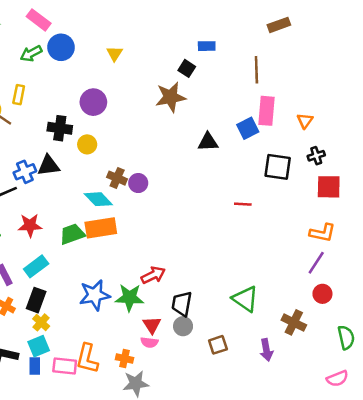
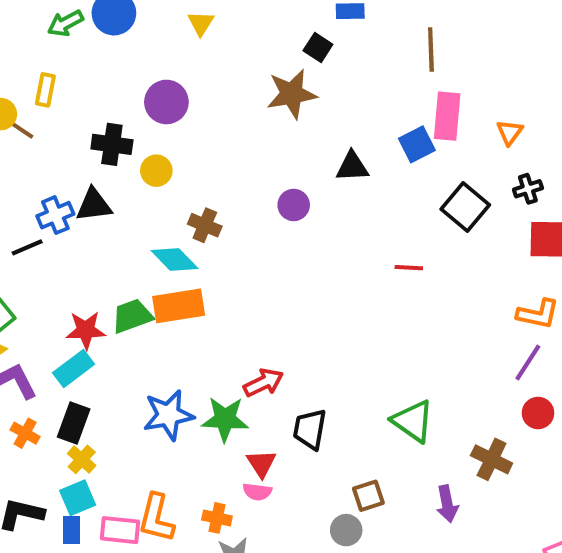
black square: (278, 167) -> (465, 207), turned 32
purple circle: (138, 183) -> (294, 205), moved
red star: (30, 225) -> (86, 330), moved
gray circle: (183, 326) -> (346, 530), moved

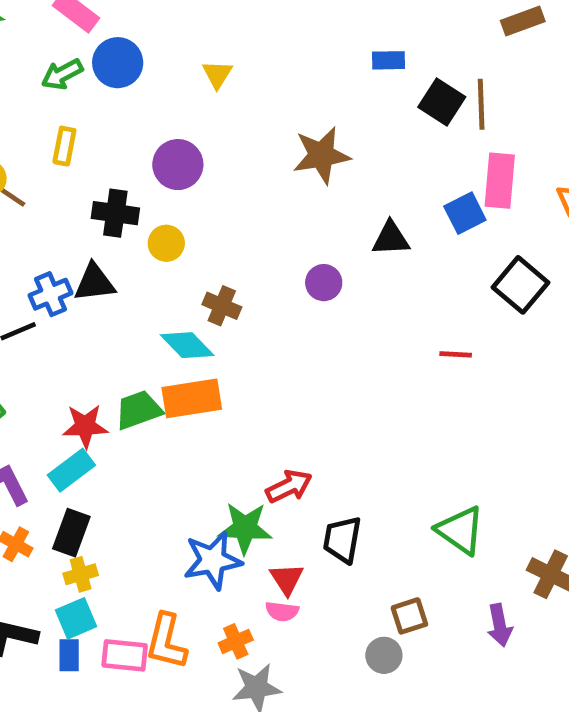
black square: (318, 47) -> (442, 102), moved, size x1.4
yellow rectangle: (45, 90) -> (64, 146), moved
blue star: (168, 415) -> (213, 560), moved
yellow cross: (82, 459) -> (81, 574), turned 32
orange cross: (217, 518) -> (236, 641), turned -36

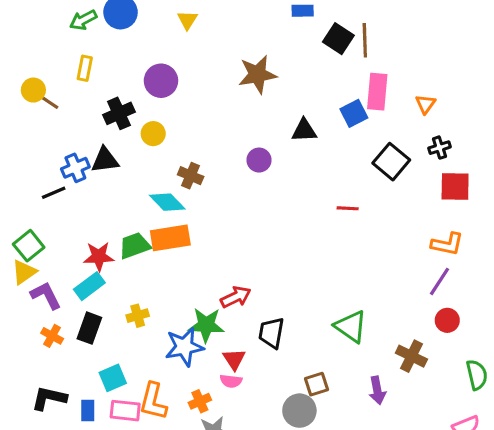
black cross: (115, 213) -> (119, 113), turned -32
yellow cross: (81, 574) -> (138, 316), moved
cyan square: (76, 618) -> (113, 378), moved
gray circle: (384, 655) -> (299, 411), size x1.4

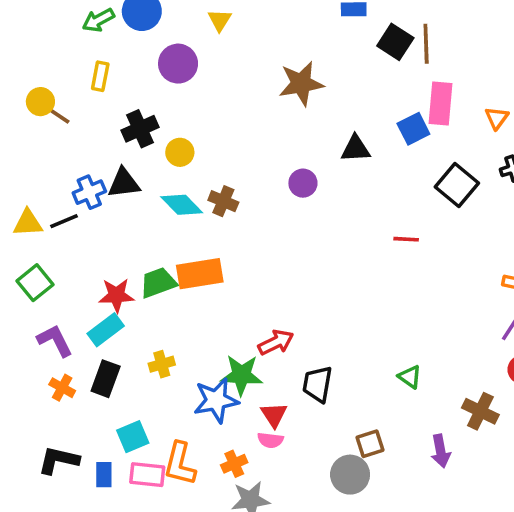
purple circle: (161, 81) -> (178, 64), moved
cyan diamond: (167, 202) -> (182, 205), moved
yellow triangle: (24, 272) -> (28, 223), moved, turned 32
green triangle: (351, 327) -> (410, 377), size x0.6

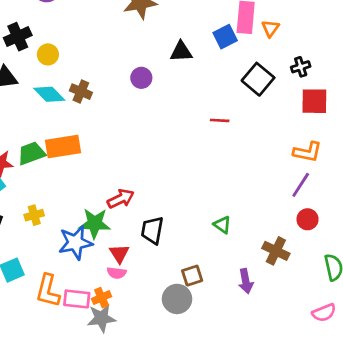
orange triangle: (497, 118) -> (270, 28), moved
orange cross: (234, 464) -> (101, 298), moved
pink rectangle: (147, 475) -> (77, 299), moved

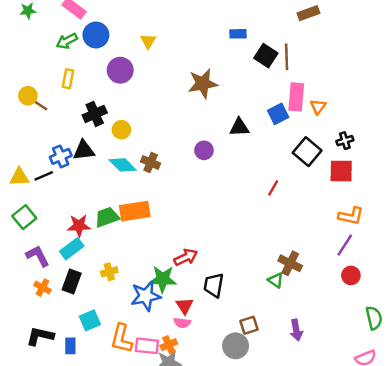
red square: (314, 101) -> (341, 171), moved
red line: (220, 120) -> (273, 188), turned -63
brown cross: (276, 251) -> (290, 263), moved

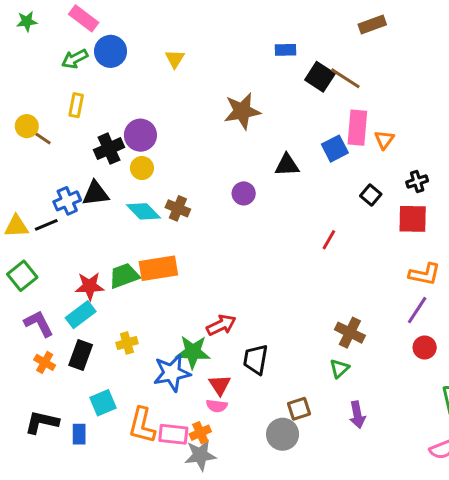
brown line: (287, 57) -> (345, 78), turned -55
purple circle: (120, 70) -> (140, 135), moved
black square: (307, 152) -> (371, 195), size x0.6
green triangle: (276, 280) -> (339, 368), moved, turned 42

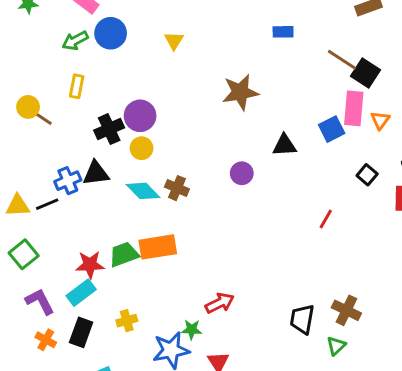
black square: (320, 77) -> (366, 73), moved
green star: (193, 352) -> (192, 330), size x0.6
black trapezoid: (256, 359) -> (302, 319), moved

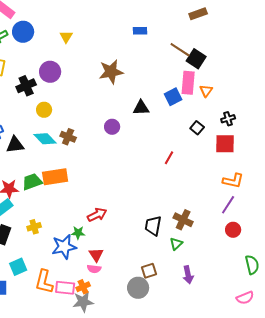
purple circle: (140, 116) -> (50, 72), moved
black cross: (109, 129) -> (26, 86), moved
black triangle: (96, 173) -> (15, 145), moved

